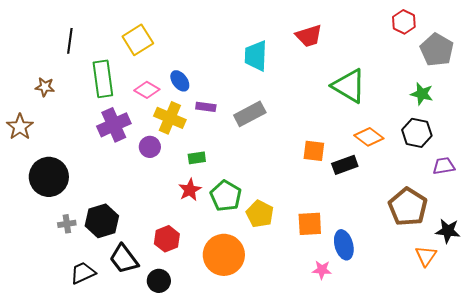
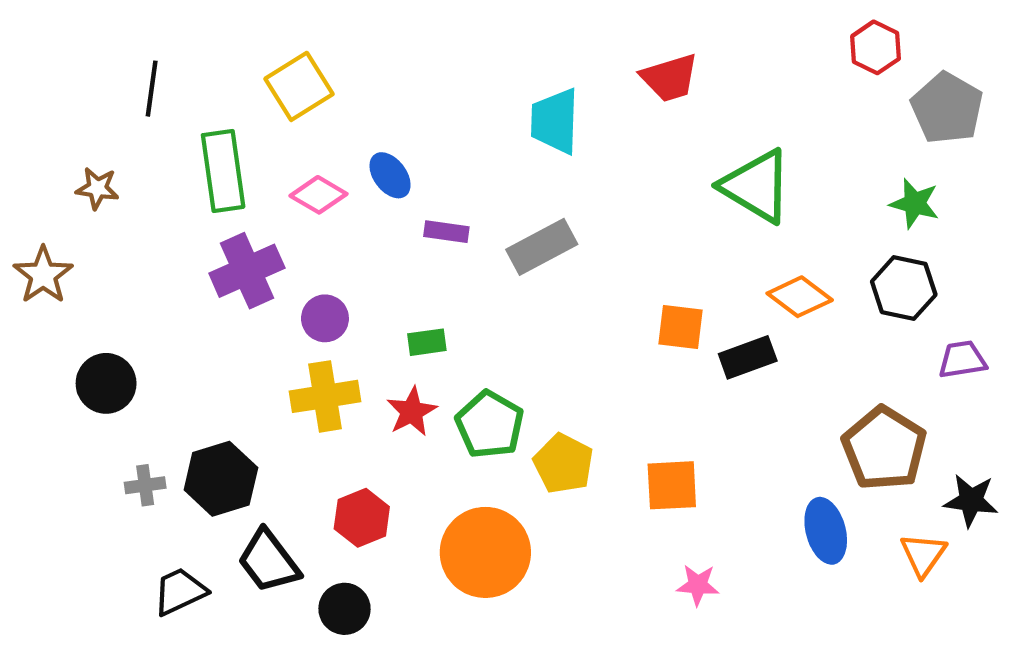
yellow cross: (170, 118) -> (325, 396), moved, turned -32
black circle: (49, 177) -> (106, 383), size x0.7
blue ellipse: (344, 245) -> (826, 531), moved

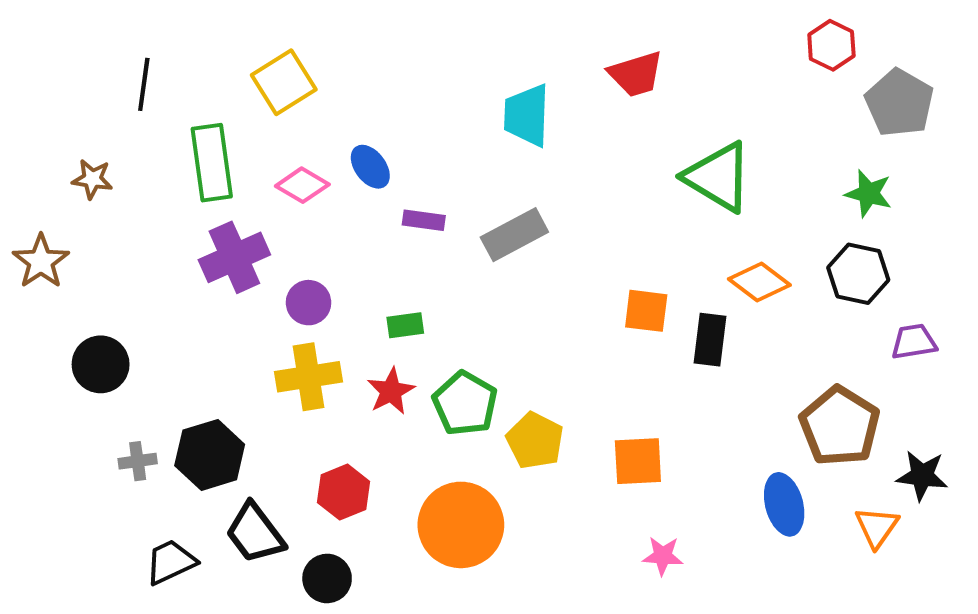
black rectangle: (748, 357) -> (710, 340), turned -63

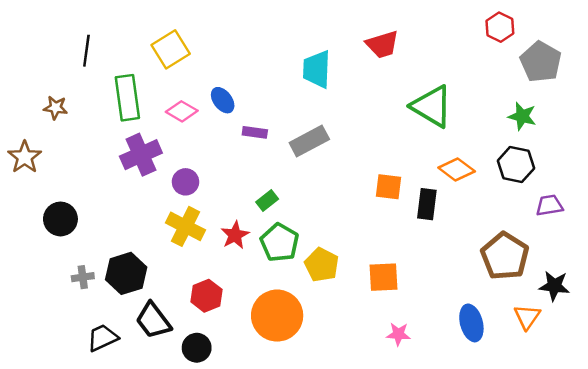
green rectangle: (405, 325) -> (267, 200), moved, turned -30
yellow cross: (309, 377) -> (185, 226), turned 36
blue ellipse: (784, 504) -> (471, 323), moved

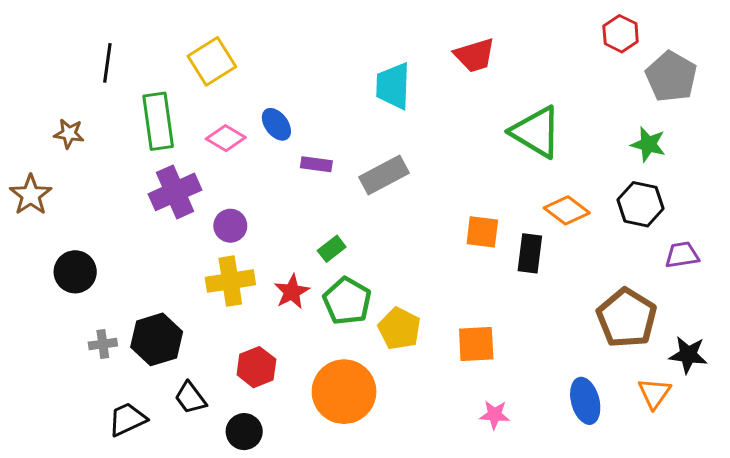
yellow cross: (185, 226) -> (230, 281), turned -36
black trapezoid: (153, 320) -> (190, 398), size x0.7

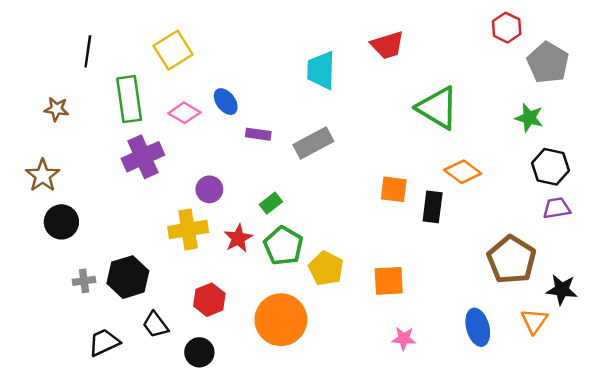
brown star: (31, 195) -> (43, 176), moved
black hexagon: (641, 204) -> (550, 167), moved
purple circle: (230, 226) -> (209, 189), moved

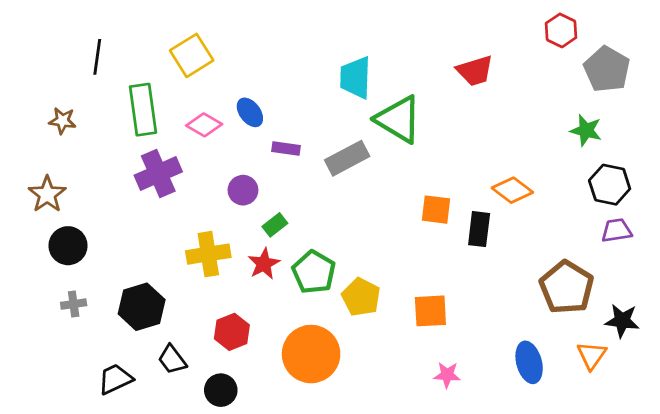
red trapezoid: (387, 45) -> (475, 71), moved
green triangle: (438, 108) -> (399, 119), moved
purple circle: (209, 189) -> (243, 190), moved
green rectangle: (271, 203) -> (275, 225), moved
gray cross: (84, 281) -> (74, 304), moved

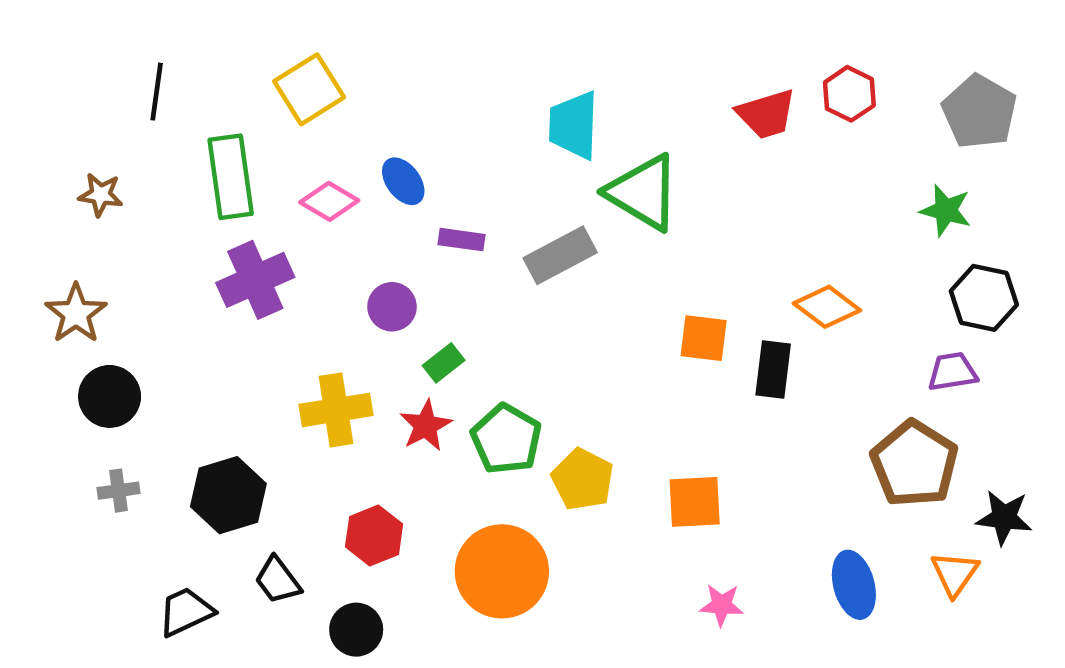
red hexagon: (561, 30) -> (849, 94), moved
purple trapezoid: (617, 230) -> (952, 372), moved

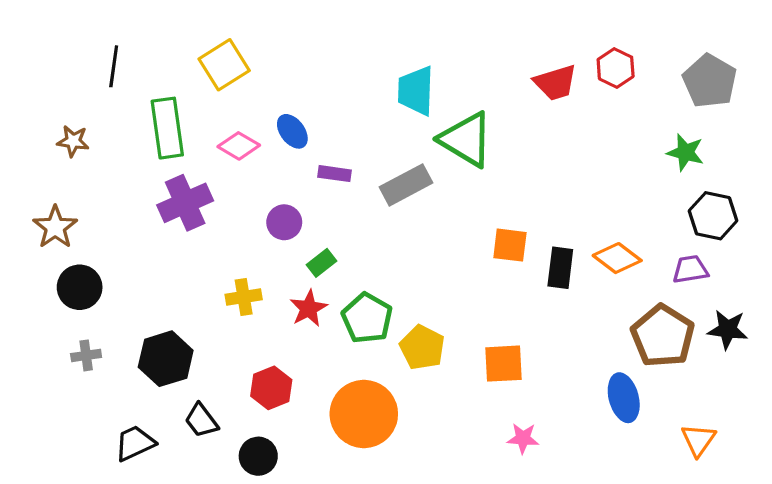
orange diamond: (827, 307) -> (617, 258), moved
yellow cross: (336, 410) -> (244, 297), size x0.7
black star: (1004, 518) -> (728, 329), moved
orange triangle: (955, 574) -> (698, 440), moved
blue ellipse: (854, 585) -> (624, 398), moved

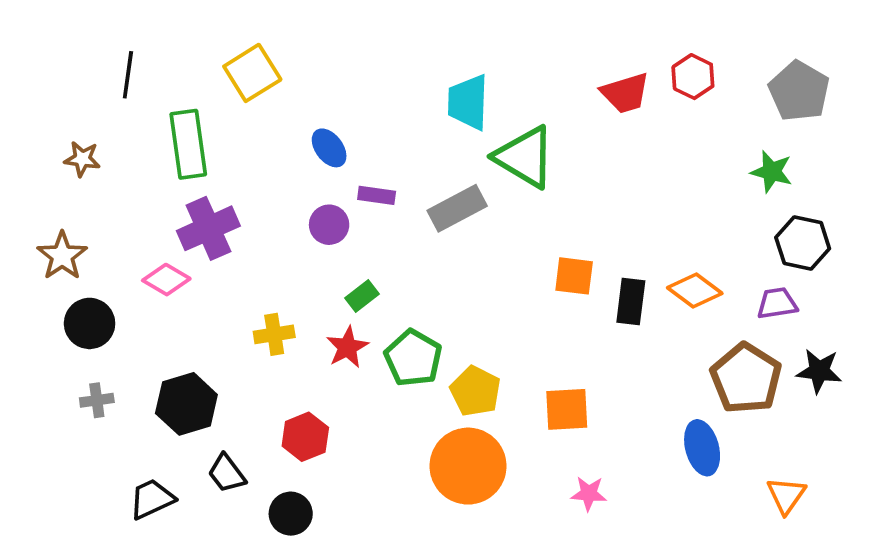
pink diamond: (239, 146) -> (166, 280), moved
purple circle: (284, 222) -> (329, 225), moved
orange circle: (364, 414) -> (468, 466), moved

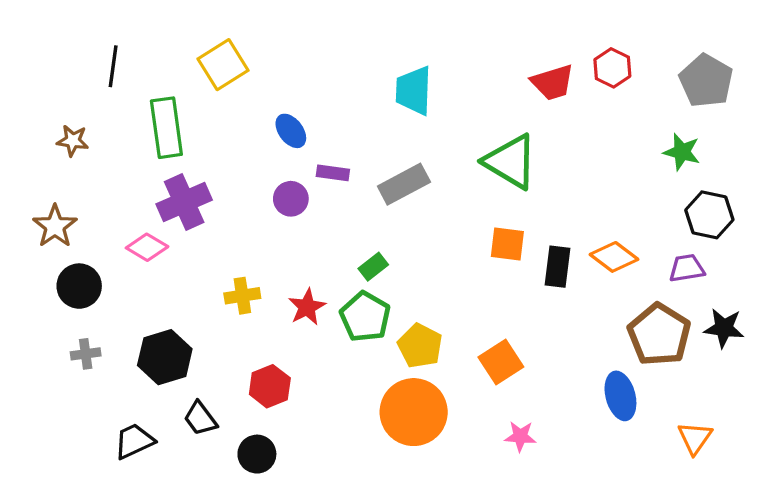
green triangle: (525, 157) -> (511, 162), moved
green rectangle: (362, 296) -> (373, 267), moved
orange square: (567, 409) -> (501, 362), turned -30

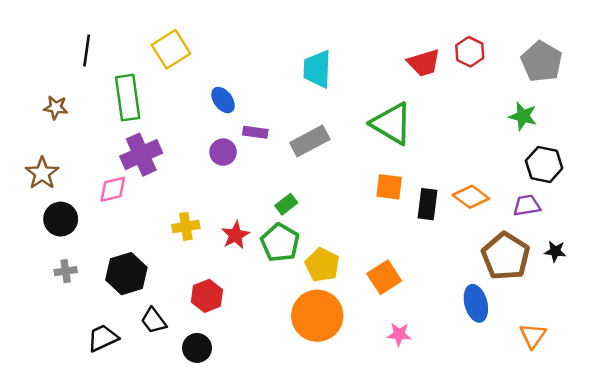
pink diamond: (147, 247) -> (113, 189), turned -44
black star: (724, 328) -> (555, 251), size x0.7

